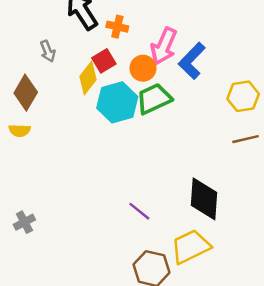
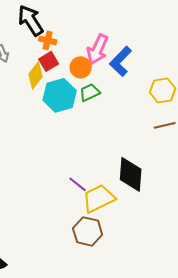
orange cross: (117, 27) -> (48, 40), moved
green trapezoid: (154, 99) -> (90, 92), size x0.7
yellow trapezoid: (191, 247) -> (99, 198), moved

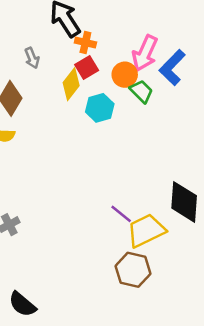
green trapezoid: (90, 92) -> (141, 91), moved, turned 70
cyan hexagon: (60, 95) -> (100, 108), size x0.7

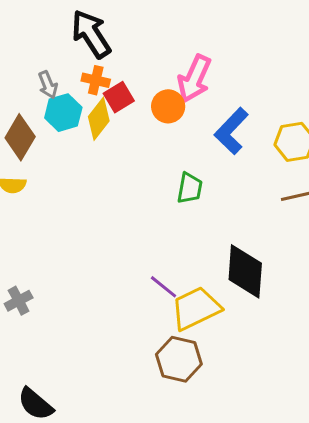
orange cross: (85, 43) -> (96, 80), moved
blue L-shape: (172, 68) -> (231, 131), moved
green trapezoid: (141, 91) -> (190, 188), moved, turned 55
cyan hexagon: (100, 108) -> (63, 113), moved

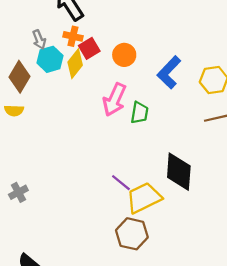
pink arrow: (194, 79) -> (114, 100), moved

